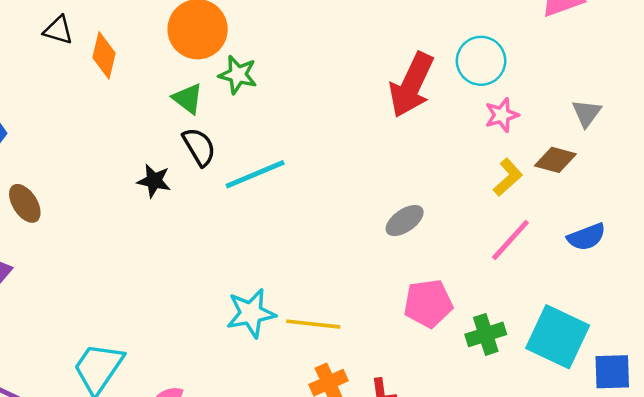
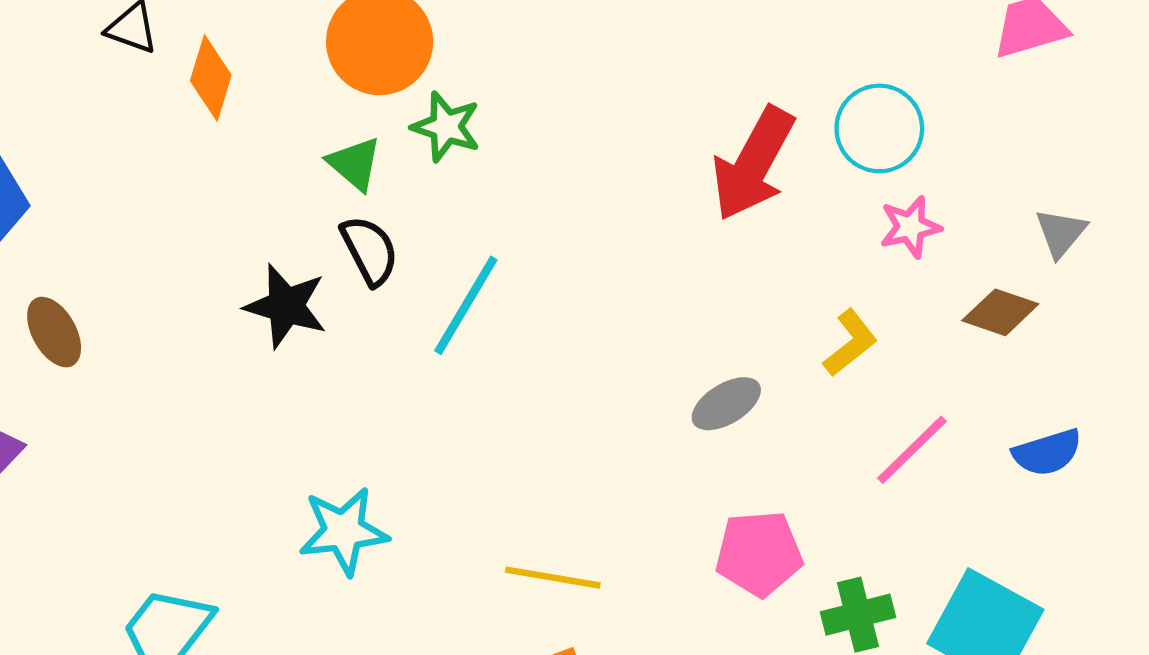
cyan line: (255, 174) -> (466, 305), turned -40
yellow L-shape: (508, 177) -> (850, 343), moved
black star: (154, 181) -> (286, 306), size x1.4
cyan star: (251, 313) -> (343, 531), moved

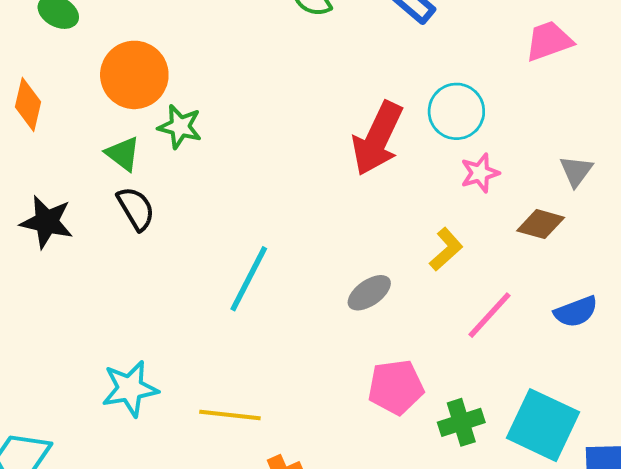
cyan line: (466, 305) -> (249, 279), moved
black star: (286, 306) -> (47, 222), moved
yellow line: (553, 578) -> (230, 415), moved

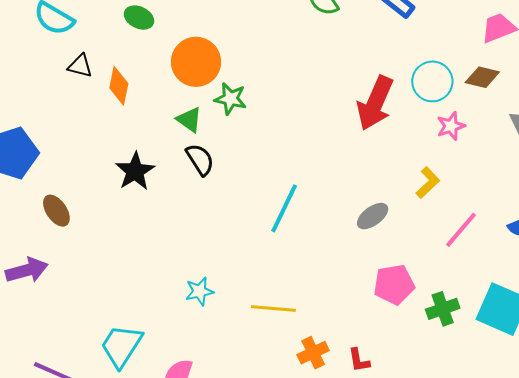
black star: (47, 222) -> (135, 171), turned 30
brown diamond: (541, 224) -> (482, 77), moved
cyan star: (130, 389) -> (200, 291), size x0.7

